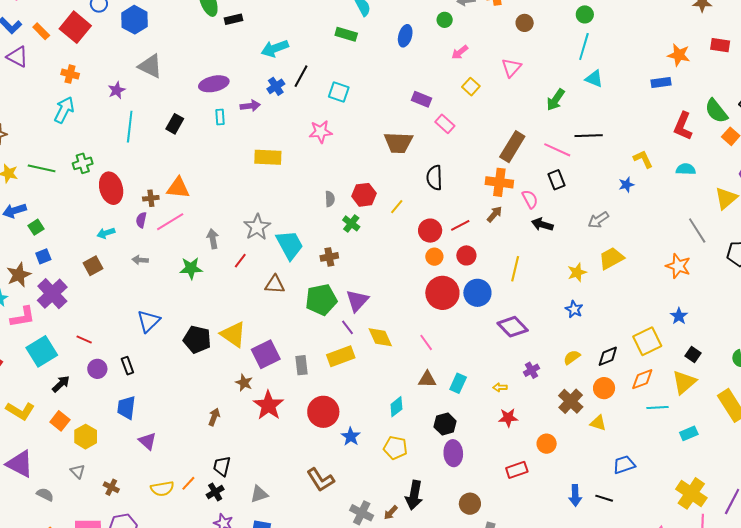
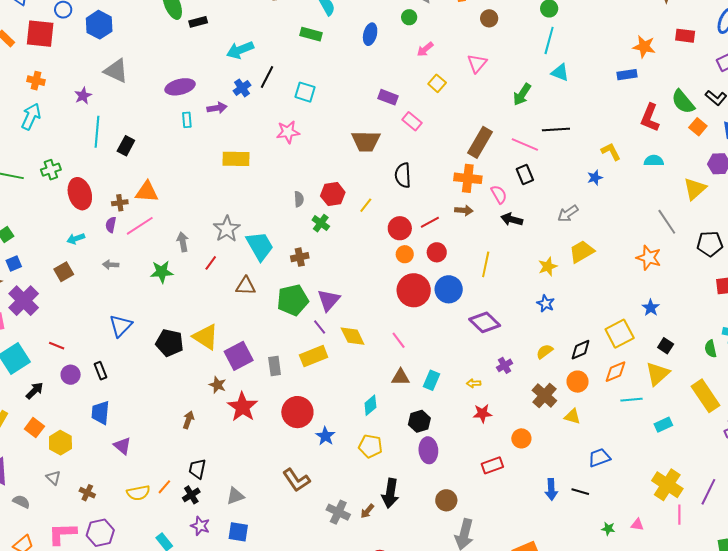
red square: (75, 27) -> (40, 34), turned -32
black rectangle: (175, 124) -> (126, 146), moved
brown arrow: (495, 214) -> (464, 210), turned 54

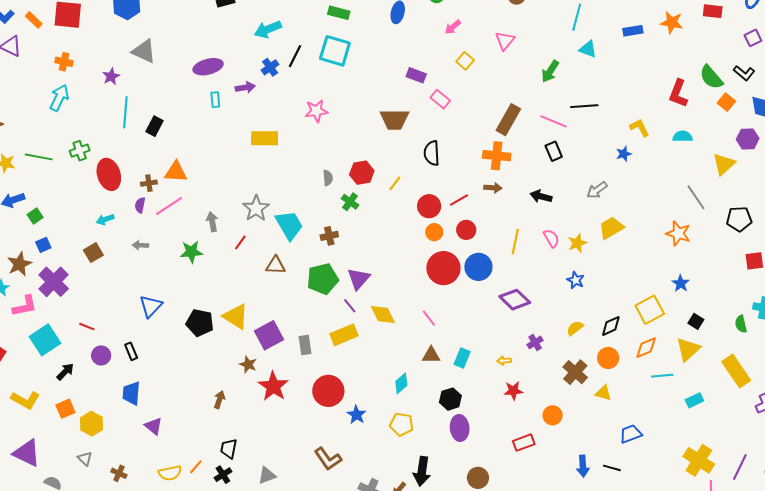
blue rectangle: (627, 75) -> (633, 31), moved
cyan square: (305, 92) -> (335, 51), moved, size x1.5
pink semicircle: (499, 194) -> (551, 238), moved
orange square: (34, 428) -> (65, 409), turned 30

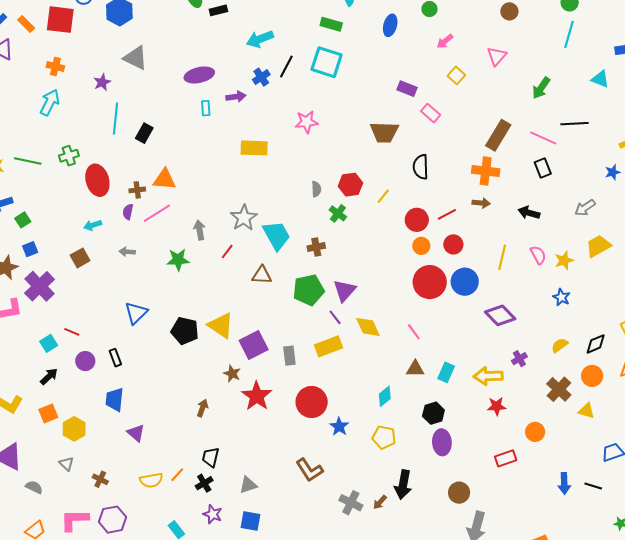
cyan triangle: (588, 49) -> (600, 79), moved
cyan square: (45, 340) -> (49, 343), moved, size x0.6
yellow arrow: (504, 361) -> (488, 376), size x2.0

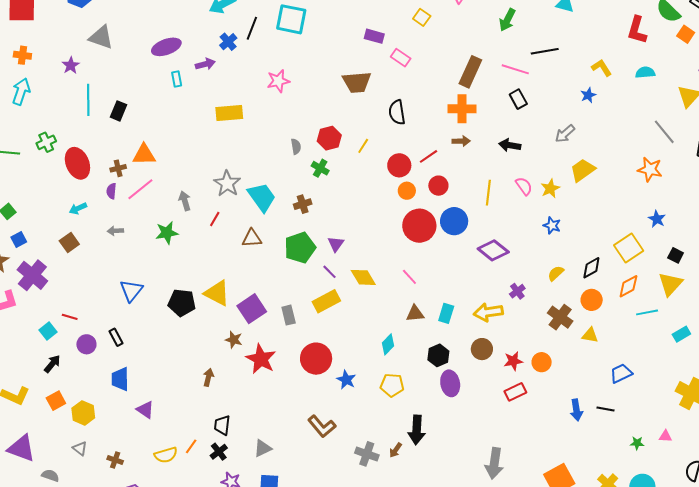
purple triangle: (345, 291) -> (336, 244), size x0.7
red star: (497, 406) -> (513, 361), moved
brown circle: (459, 493) -> (482, 349), moved

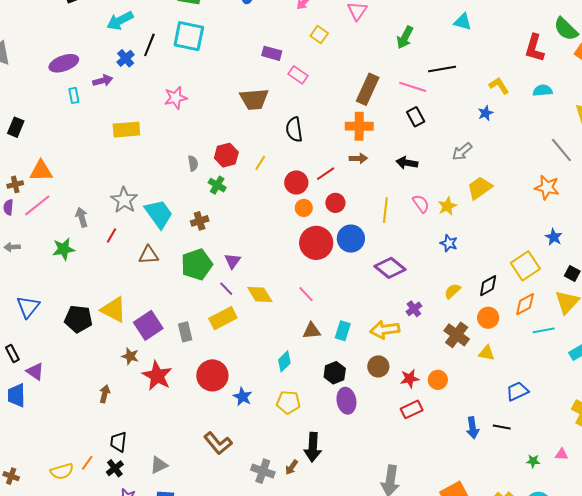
purple triangle: (145, 410) -> (35, 371), moved

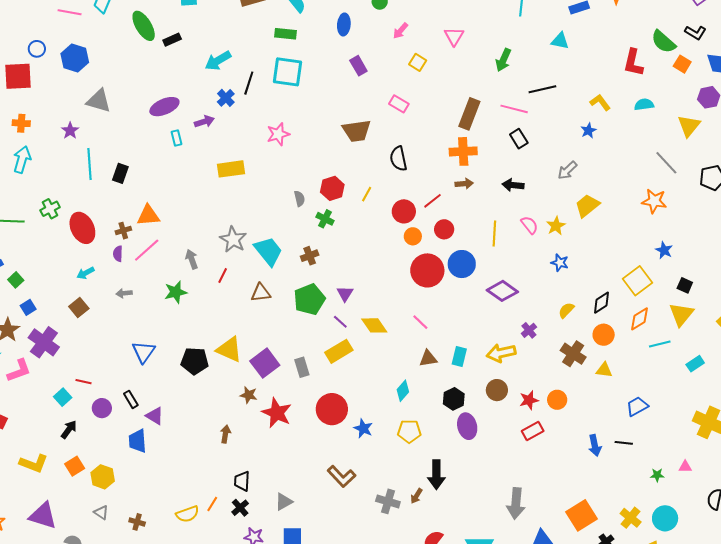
purple rectangle: (272, 53) -> (358, 66), moved, turned 48

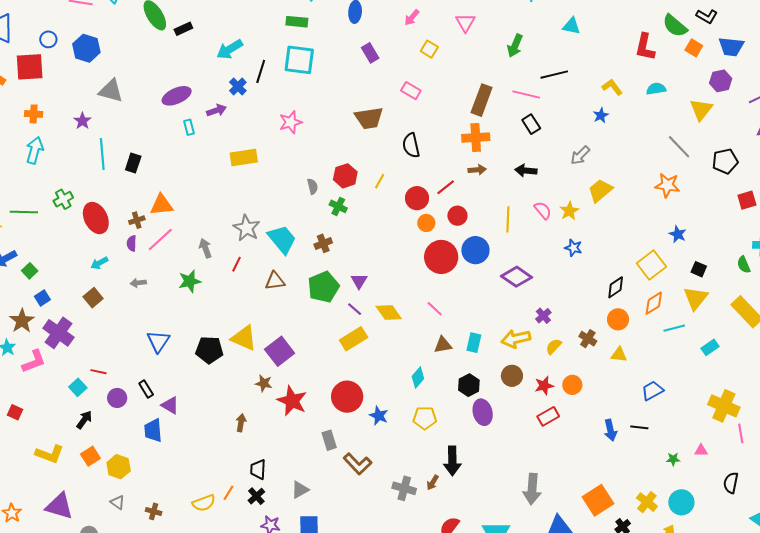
yellow semicircle: (566, 310) -> (554, 346), moved
brown cross: (573, 354) -> (588, 339), size x0.7
gray rectangle: (302, 367) -> (329, 440), moved

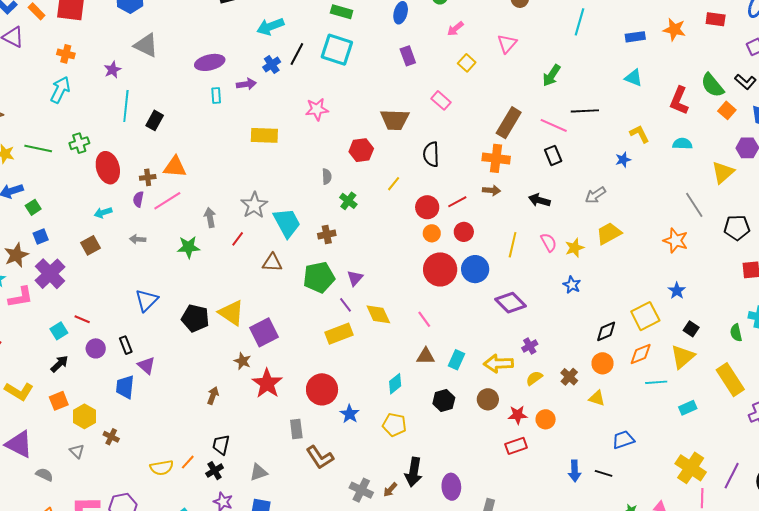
cyan triangle: (571, 26) -> (633, 78), moved
red hexagon: (345, 176) -> (361, 150), moved
purple ellipse: (483, 412) -> (451, 487), moved
brown cross: (154, 511) -> (111, 437), moved

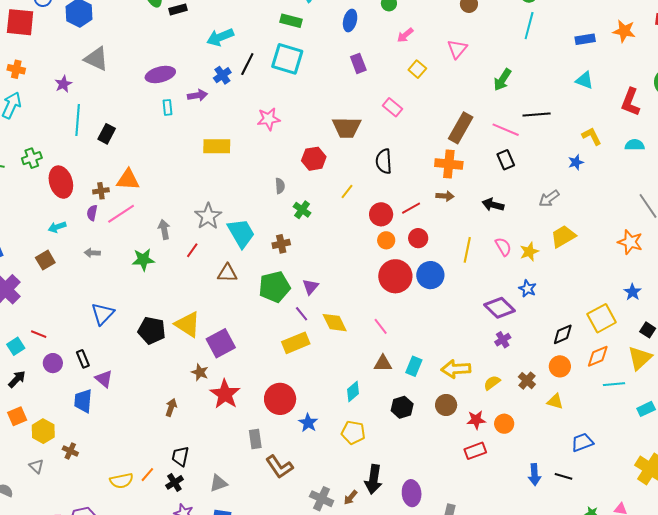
purple diamond: (511, 303) -> (500, 308), moved
purple cross: (530, 346) -> (503, 340), moved

